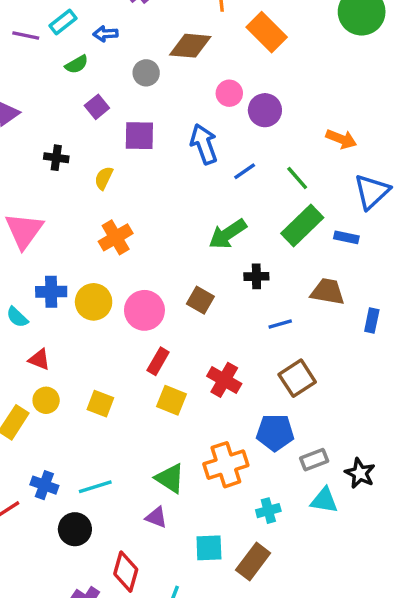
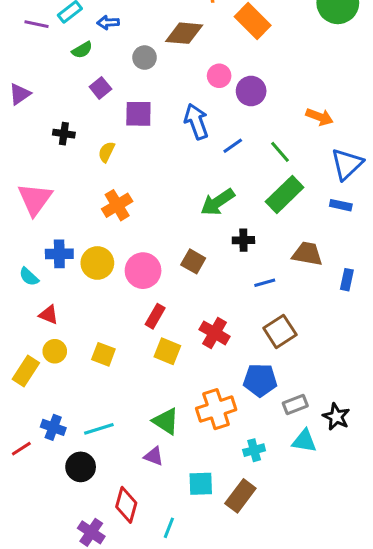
blue rectangle: (346, 237) -> (341, 205), moved

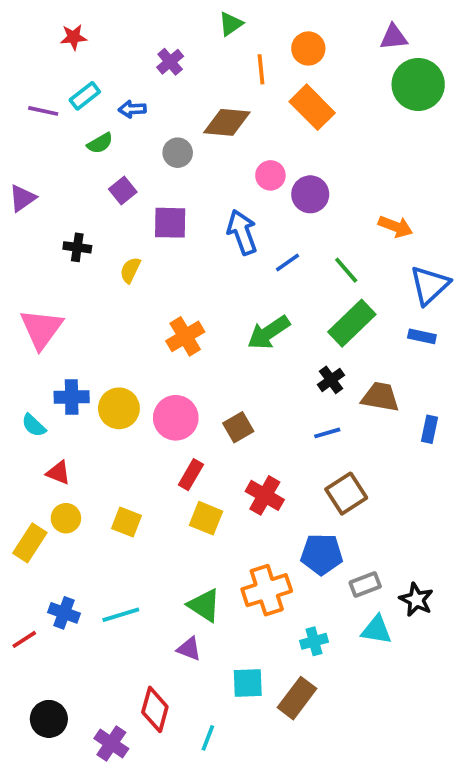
orange cross: (117, 205) -> (185, 336), moved
black cross: (243, 240) -> (331, 380), moved, turned -35
brown square: (193, 261) -> (238, 427), moved, turned 30
black circle: (81, 467) -> (49, 719), moved

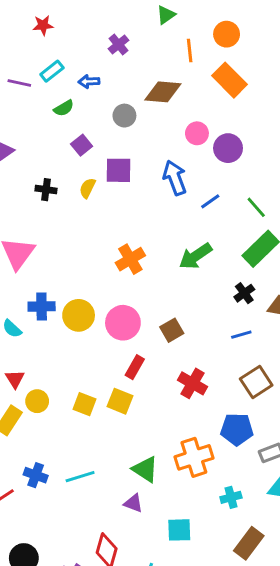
yellow semicircle: (130, 270) -> (87, 188), moved
red triangle: (58, 473) -> (15, 379), moved, turned 36
yellow square: (206, 518) -> (120, 401), moved
brown rectangle: (297, 698) -> (249, 543), moved

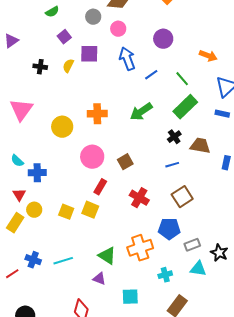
pink circle: (197, 133) -> (118, 29), moved
orange cross: (130, 259) -> (97, 114), turned 30
blue cross: (42, 306) -> (37, 173), moved
yellow circle: (79, 315) -> (62, 127), moved

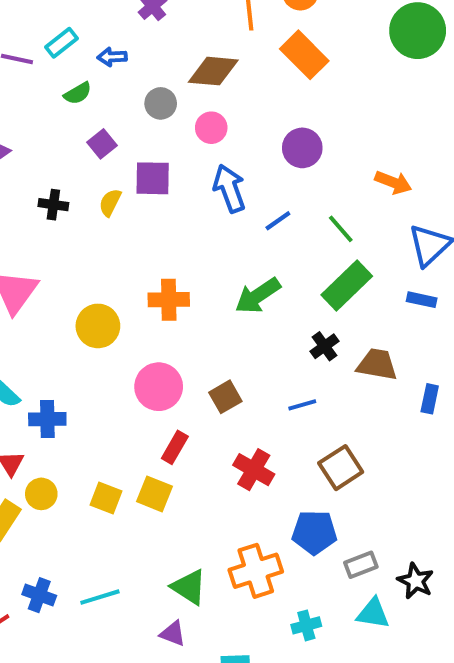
blue line: (172, 165) -> (302, 405), moved

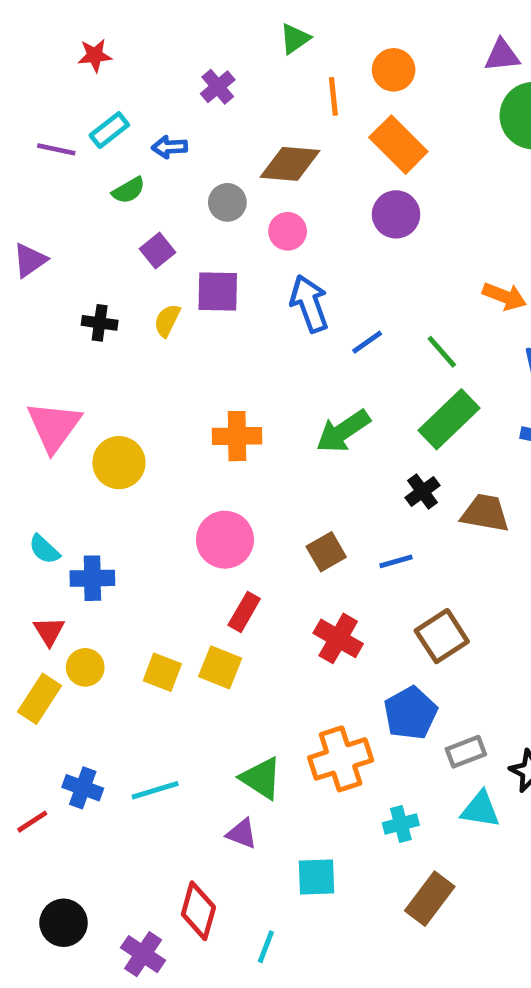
purple circle: (302, 148) -> (396, 214), moved
yellow circle: (98, 326) -> (119, 463), moved
brown square: (225, 397) -> (326, 552), moved
blue pentagon: (314, 532) -> (410, 713), turned -30

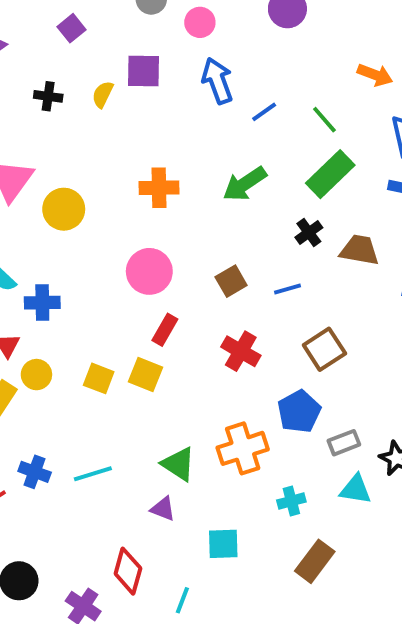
purple square: (157, 251) -> (71, 28), moved

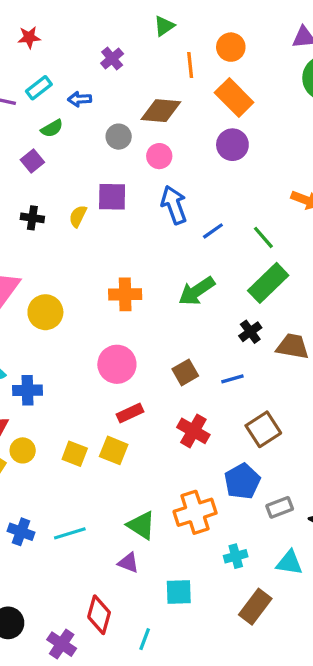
purple square: (71, 28) -> (32, 161), moved
red rectangle: (165, 330) -> (130, 413), turned 35
cyan triangle: (356, 489) -> (289, 563), moved

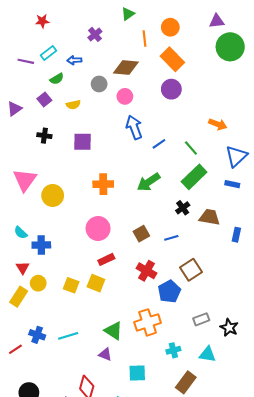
purple square: (112, 197) -> (83, 142), moved
yellow semicircle: (78, 216) -> (73, 105), moved, turned -128
blue pentagon: (242, 481) -> (169, 291), moved

